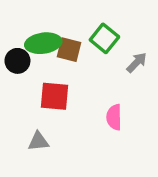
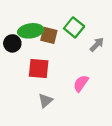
pink semicircle: (114, 117) -> (81, 83), turned 36
gray triangle: (38, 141) -> (45, 101), moved, turned -35

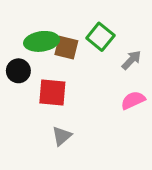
black circle: (12, 43) -> (18, 71), moved
pink semicircle: (81, 83) -> (133, 100), moved, turned 30

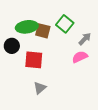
pink semicircle: (133, 100) -> (80, 57), moved

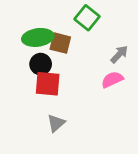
green square: (65, 24) -> (87, 18), moved
black circle: (12, 46) -> (41, 64), moved

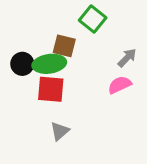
green ellipse: (38, 37) -> (49, 64), moved
black circle: (41, 64) -> (22, 64), moved

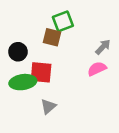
green square: (93, 19) -> (63, 21), moved, turned 30
green ellipse: (49, 64) -> (23, 82), moved

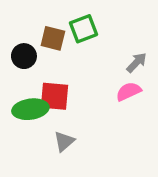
brown square: (52, 37) -> (53, 38), moved
black circle: (18, 52) -> (24, 56), moved

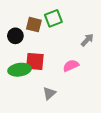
pink semicircle: (129, 91) -> (71, 66), moved
gray triangle: (64, 141) -> (49, 93), moved

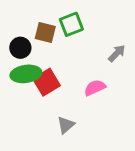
red square: (35, 61) -> (47, 82), turned -36
green ellipse: (19, 70) -> (26, 74), moved

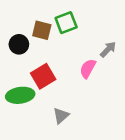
green ellipse: (26, 74) -> (20, 95), moved
pink semicircle: (95, 88) -> (88, 69), moved, turned -36

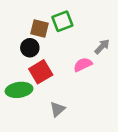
black circle: (19, 44) -> (30, 48), moved
pink semicircle: (88, 69) -> (83, 65), turned 36

